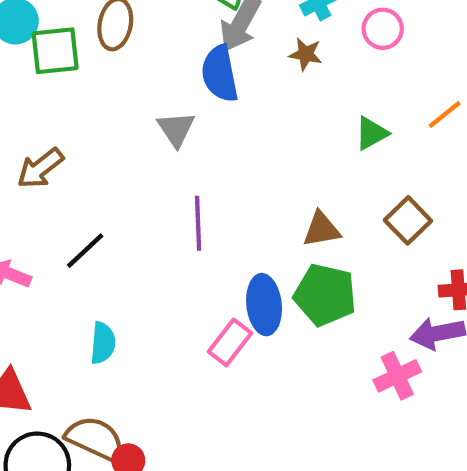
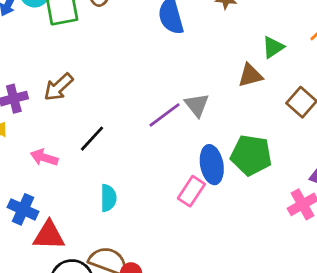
gray triangle: (176, 129) -> (197, 105), moved
purple line: (198, 223) -> (164, 115), turned 60
brown triangle: (321, 229) -> (250, 75), moved

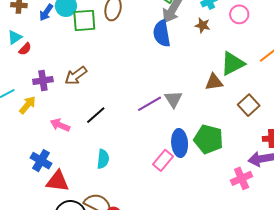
green triangle: (273, 47) -> (233, 64), size x1.5

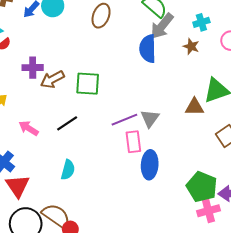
green square: (84, 20) -> (88, 84), moved
purple cross: (43, 81) -> (33, 68), moved
green pentagon: (208, 139) -> (202, 187), moved
pink rectangle: (163, 160) -> (133, 142), moved, turned -55
red triangle: (58, 181) -> (18, 186), turned 40

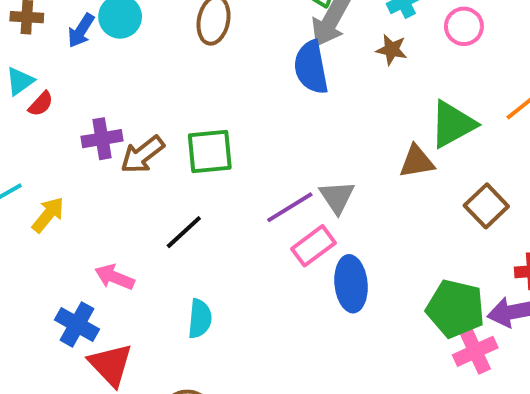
pink arrow: (29, 128) -> (114, 277), moved
pink rectangle: (133, 142) -> (313, 246), turned 70

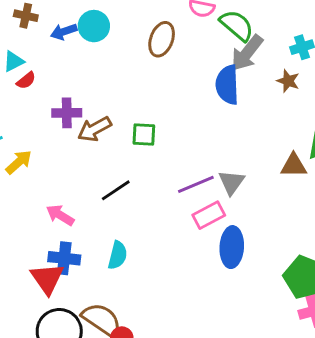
blue arrow: (81, 30) -> (64, 32), turned 30
green square: (210, 151) -> (144, 134), size x0.7
blue cross: (77, 324) -> (64, 258), moved, turned -32

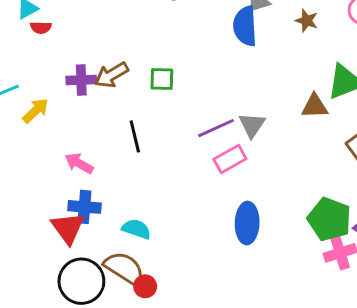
red semicircle: (26, 80) -> (41, 28), turned 42
purple cross: (67, 113) -> (81, 80), moved
black line: (116, 190) -> (135, 136), turned -68
blue ellipse: (232, 247) -> (247, 223), moved
cyan semicircle: (118, 255) -> (136, 229), moved, turned -84

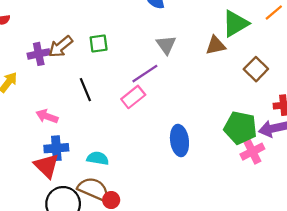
gray triangle: (252, 125) -> (166, 45), moved
pink rectangle: (230, 159) -> (133, 97), moved

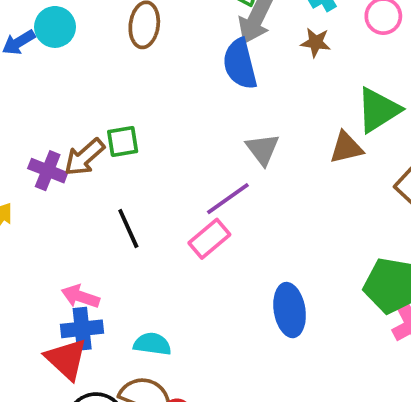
green square: (99, 44) -> (123, 142), moved
purple cross: (39, 54) -> (48, 171), turned 35
pink arrow: (47, 116) -> (80, 297), moved

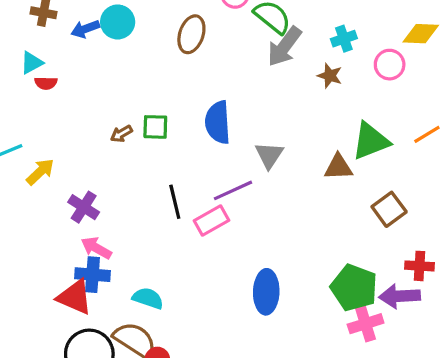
blue semicircle: (240, 64) -> (218, 122), moved
brown arrow: (84, 157) -> (121, 134), size x0.6
purple cross: (48, 171) -> (84, 207), moved
black line: (128, 229) -> (175, 202), moved
red triangle: (66, 359) -> (75, 297), turned -30

